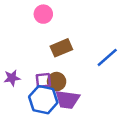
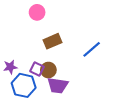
purple square: (43, 80) -> (37, 69), turned 32
blue hexagon: (43, 100) -> (24, 85), moved

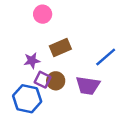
purple star: (10, 67) -> (32, 61), moved
purple trapezoid: (58, 85) -> (88, 86), moved

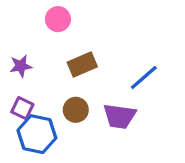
purple star: (32, 61) -> (21, 66), moved
purple square: (43, 80) -> (22, 108), moved

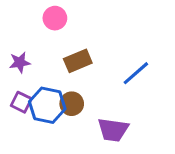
purple trapezoid: (119, 116) -> (113, 130), moved
blue hexagon: (37, 134) -> (47, 105), moved

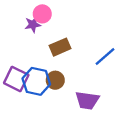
purple star: (20, 62) -> (33, 25), moved
purple square: (21, 102) -> (16, 79), size x1.5

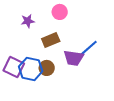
pink circle: (42, 14) -> (60, 12), moved
purple trapezoid: (87, 100) -> (74, 58), moved

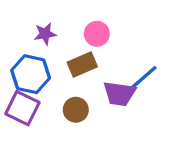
pink circle: (60, 12) -> (97, 34), moved
blue hexagon: (31, 69) -> (31, 74), moved

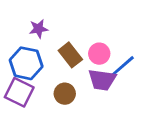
pink circle: (97, 34) -> (99, 54), moved
brown rectangle: (82, 64) -> (70, 55), turned 75

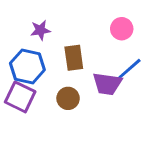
pink circle: (99, 54) -> (122, 29), moved
brown rectangle: (70, 55) -> (74, 58), turned 30

